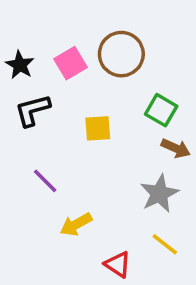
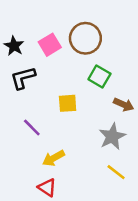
green square: (161, 110) -> (99, 77), moved
yellow square: (98, 128) -> (68, 103), moved
red triangle: (118, 264) -> (47, 187), moved

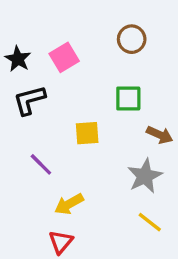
brown circle: (85, 38) -> (132, 39), moved, size x0.7
green square: (99, 77) -> (128, 99), turned -30
red triangle: (47, 187) -> (61, 242), turned 36

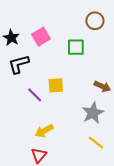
brown circle: (132, 39) -> (95, 21), moved
green square: (128, 99) -> (76, 47), moved
purple line: (41, 164) -> (35, 95), moved

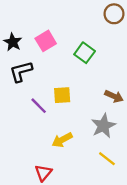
brown circle: (95, 21) -> (114, 14), moved
green square: (76, 47) -> (85, 53), turned 36
yellow arrow: (44, 131) -> (62, 140), moved

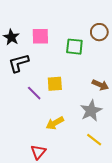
brown circle: (114, 14) -> (99, 32), moved
pink square: (46, 41) -> (40, 36), turned 30
green square: (85, 53) -> (74, 47), turned -30

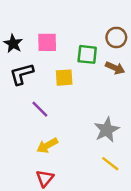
yellow square: (55, 84) -> (64, 78), moved
brown arrow: (100, 85) -> (115, 68), moved
yellow arrow: (55, 123) -> (47, 146), moved

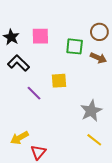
black L-shape: (22, 74) -> (19, 63), turned 60
yellow square: (64, 78) -> (59, 81), moved
yellow arrow: (47, 146) -> (20, 138), moved

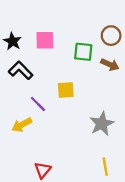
yellow arrow: (20, 138) -> (22, 125), moved
yellow line: (94, 140) -> (105, 167), moved, turned 42

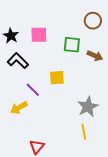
brown circle: (111, 36) -> (93, 21), moved
yellow line: (105, 167) -> (84, 132), moved

